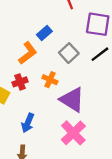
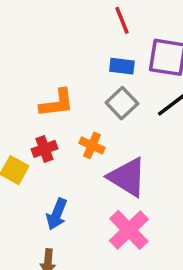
blue rectangle: (44, 33) -> (122, 66), moved, turned 48
orange L-shape: (28, 53) -> (57, 103), turned 30

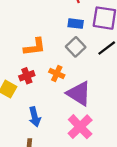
blue arrow: (57, 214) -> (35, 117), turned -36

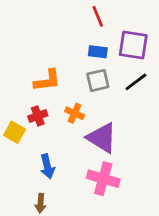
gray square: (76, 47) -> (98, 80), turned 30
pink cross: (80, 127) -> (103, 179), turned -30

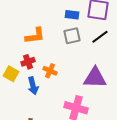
orange cross: (75, 113) -> (50, 71), moved
purple triangle: (102, 138) -> (95, 78), moved, turned -30
blue arrow: (47, 166) -> (33, 86), moved

